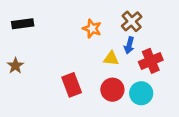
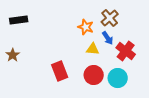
orange star: (92, 29) -> (86, 27), moved
blue arrow: (129, 45) -> (108, 38), turned -48
red cross: (151, 61) -> (126, 51), turned -30

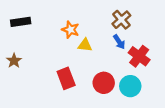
orange star: (86, 27) -> (70, 30), moved
yellow triangle: (93, 49) -> (85, 45), moved

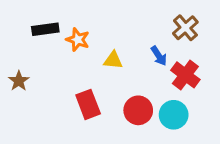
brown cross: (121, 20) -> (185, 28), moved
black rectangle: (21, 22) -> (45, 29), moved
orange star: (70, 30) -> (78, 40), moved

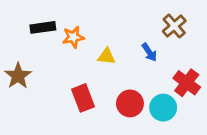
orange star: (78, 40) -> (73, 37), turned -30
red cross: (185, 75) -> (187, 83), moved
brown star: (19, 81) -> (18, 76), size x1.4

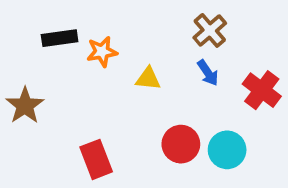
brown cross: (174, 26) -> (210, 30), moved
red cross: (187, 83) -> (262, 90), moved
red rectangle: (83, 98) -> (96, 159), moved

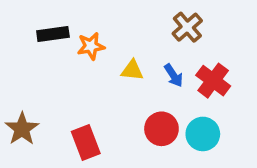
blue arrow: (208, 73) -> (174, 75), moved
red cross: (262, 90) -> (213, 81), moved
brown star: (25, 106) -> (22, 129), moved

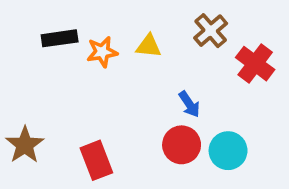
yellow triangle: (132, 70) -> (149, 46), moved
blue arrow: (174, 75) -> (189, 104), moved
red cross: (213, 81) -> (255, 64), moved

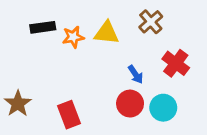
yellow triangle: (149, 46) -> (106, 33), size x1.4
red cross: (255, 64) -> (176, 63), moved

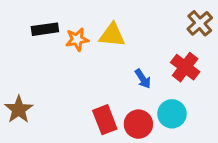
brown cross: (151, 22) -> (200, 23), moved
red circle: (130, 104) -> (138, 124), moved
red rectangle: (69, 115) -> (105, 120), moved

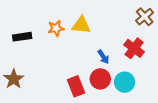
black rectangle: (45, 29) -> (22, 37), moved
red circle: (138, 124) -> (100, 79), moved

